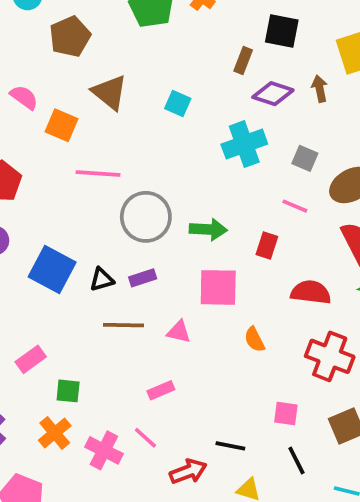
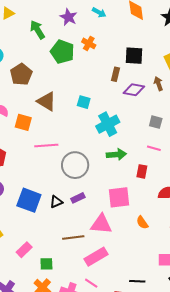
cyan cross: (244, 144) -> (108, 124), moved
green arrow: (208, 229) -> (116, 155), moved
brown line: (123, 325) -> (73, 237), moved
pink triangle: (179, 332) -> (101, 224), size x1.6
pink rectangle: (161, 390) -> (96, 257), size x1.6

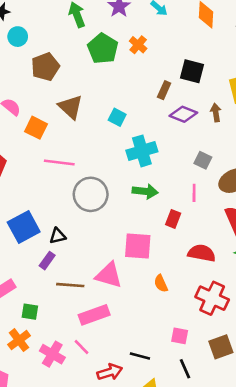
pink line: (154, 148) -> (194, 193), turned 64
purple rectangle: (78, 198) -> (47, 261), moved, turned -40
blue square: (29, 200) -> (24, 227), turned 30

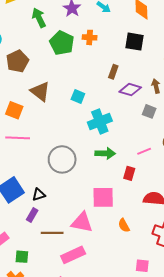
orange cross: (138, 45) -> (90, 37), turned -32
black square: (192, 71) -> (134, 42), moved
gray square: (203, 160) -> (149, 111), moved
pink line: (59, 162) -> (18, 138), moved
pink line: (194, 193) -> (144, 151), turned 72

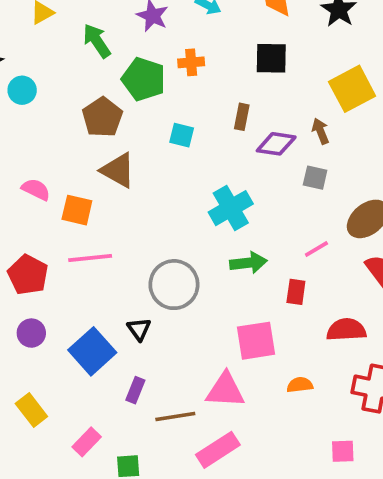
brown pentagon: (17, 61) -> (102, 117), moved
cyan square: (78, 96) -> (182, 135), moved
black triangle: (39, 195) -> (139, 329), moved, turned -40
orange semicircle: (124, 225) -> (300, 385), turned 120

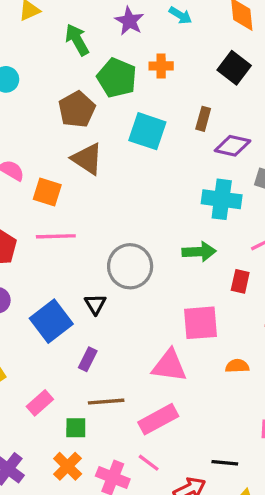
black square: (271, 58) -> (234, 68), turned 32
cyan square: (182, 135) -> (147, 131), size x1.6
cyan cross: (231, 208) -> (222, 199), moved, turned 33
brown line: (175, 416) -> (106, 402), moved

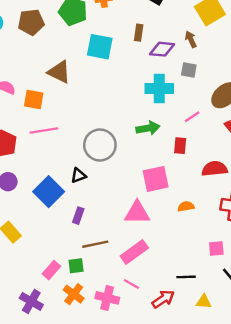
brown pentagon: (77, 109) -> (31, 22), moved, turned 30
black triangle: (95, 304) -> (79, 175), turned 49
pink rectangle: (40, 403) -> (51, 270), moved

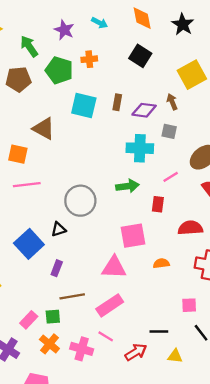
brown rectangle: (139, 33) -> (117, 102), moved

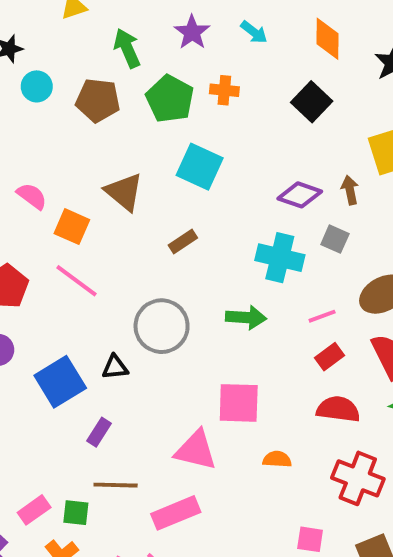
brown rectangle: (117, 102) -> (183, 242), moved, turned 35
pink line: (27, 185) -> (76, 281), turned 32
red rectangle: (158, 204) -> (330, 357), moved, turned 35

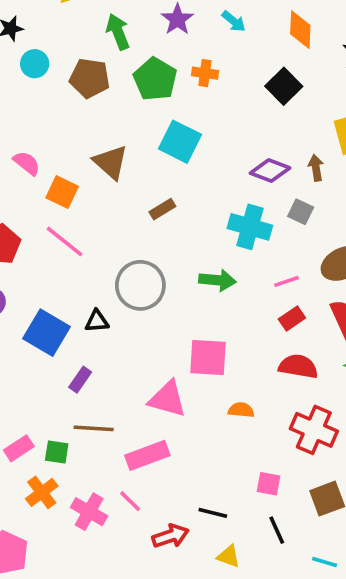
blue square: (60, 382) -> (47, 333), turned -30

